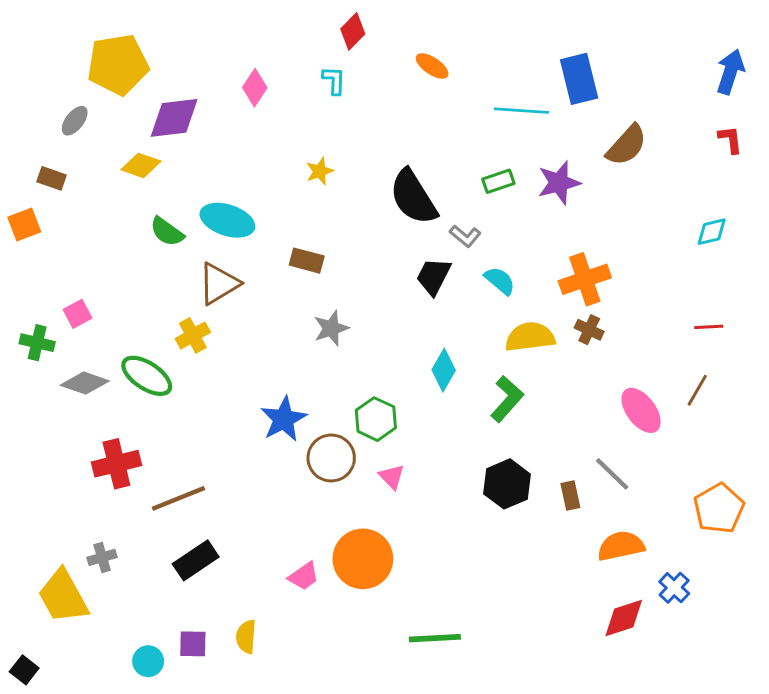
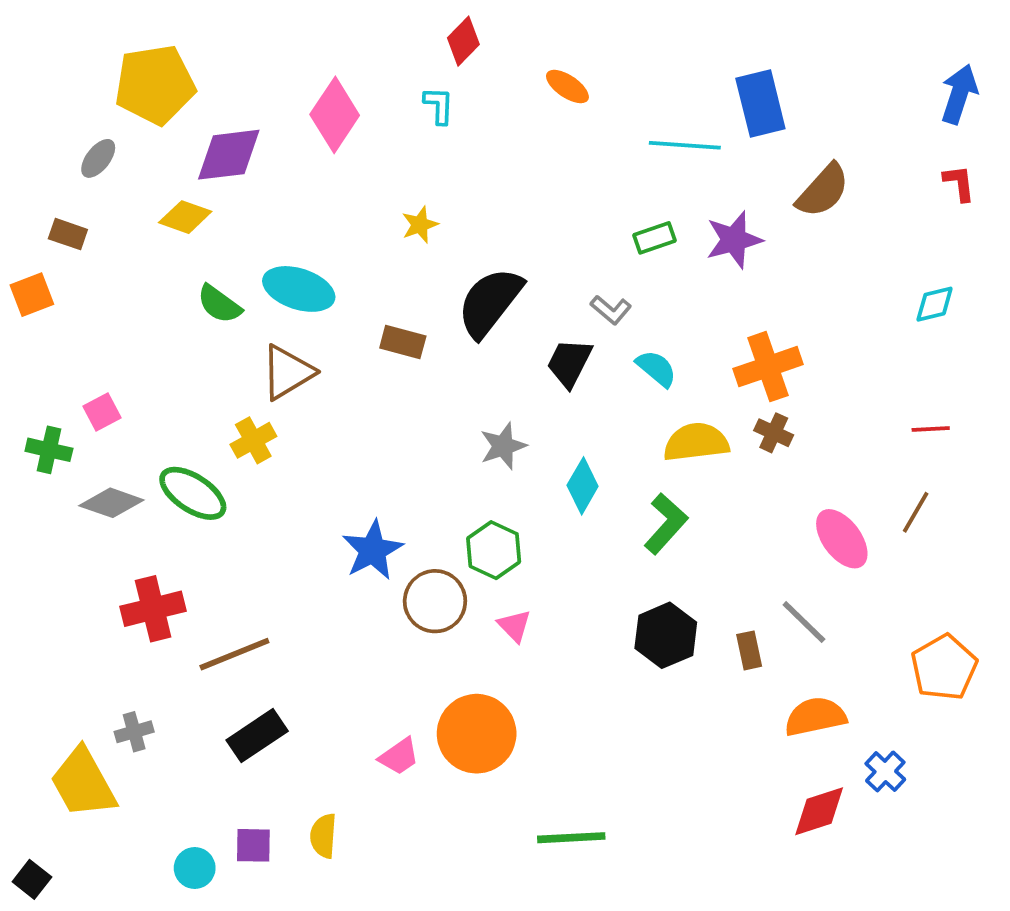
pink diamond: (255, 88) -> (335, 115), size x1.5
black semicircle: (413, 197) -> (490, 302), moved, turned 70
gray star: (331, 328) -> (503, 446), moved

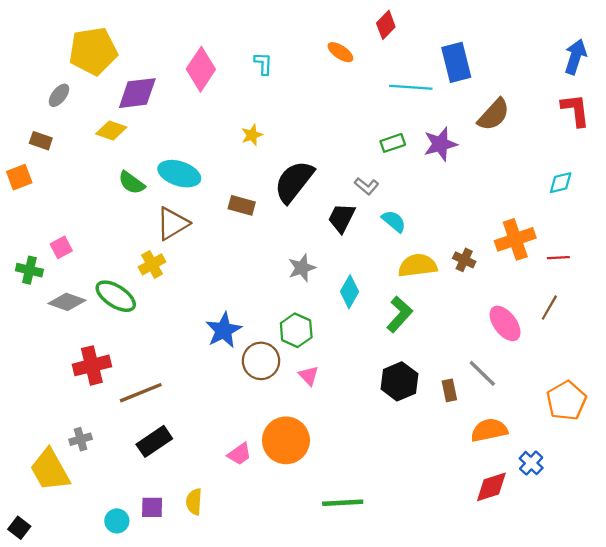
red diamond: (463, 41) -> (386, 25), moved
red L-shape: (959, 183) -> (575, 110), size x1.5
orange cross: (768, 367) -> (515, 239), moved

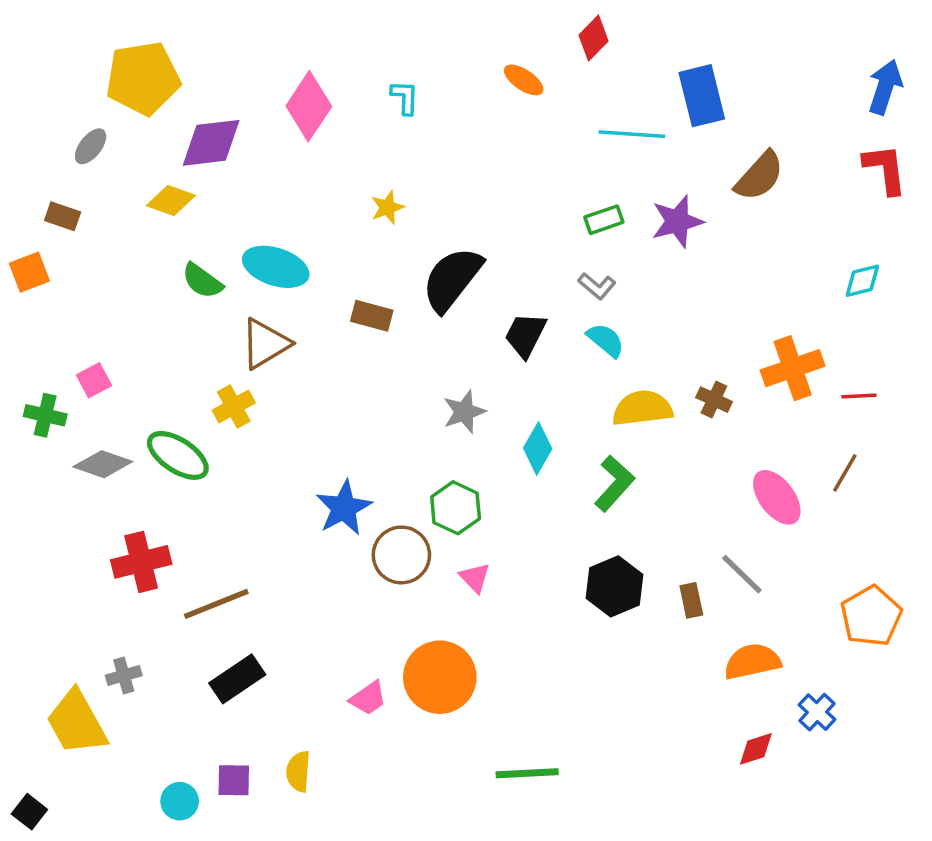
gray L-shape: (367, 186) -> (597, 286), moved
red diamond: (491, 487) -> (756, 749), size x0.7

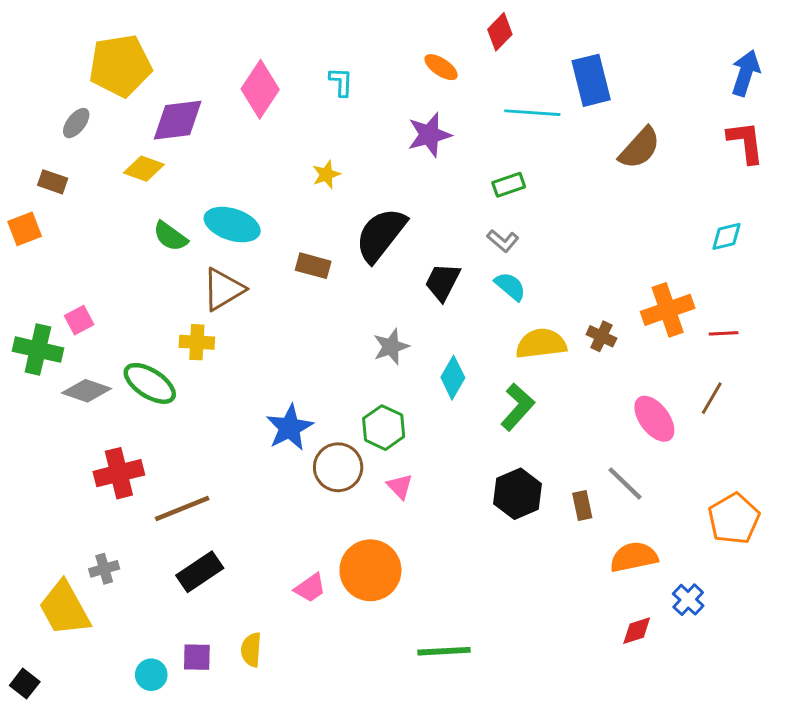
purple star: (677, 221) -> (429, 135), moved
yellow cross: (234, 407) -> (197, 342), turned 32
green cross: (45, 415) -> (38, 350), size x1.4

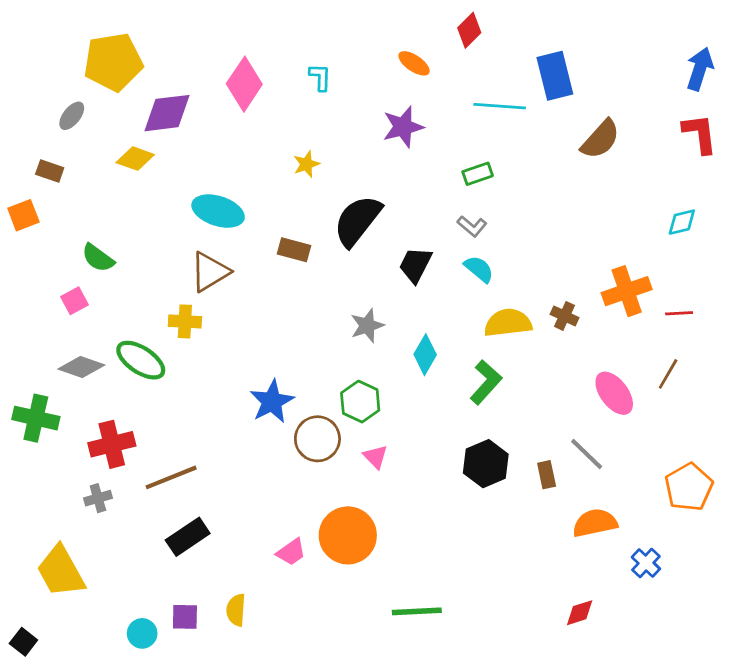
green semicircle: (170, 236) -> (98, 258), moved
green cross: (38, 350) -> (36, 418), moved
gray cross: (104, 569) -> (98, 498), moved
red diamond: (637, 631) -> (580, 613), moved

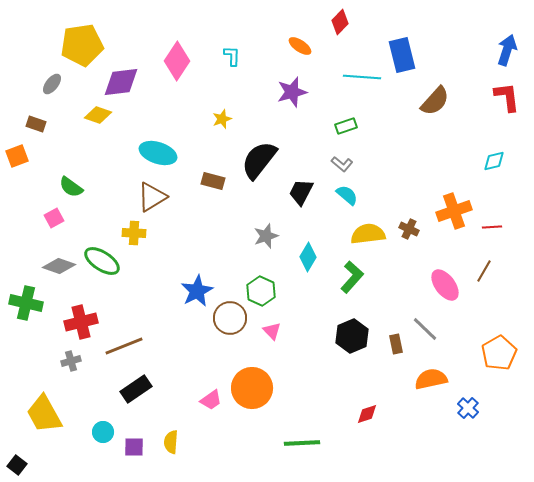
red diamond: (580, 613) -> (367, 414), moved
cyan circle: (142, 633) -> (103, 432), moved

